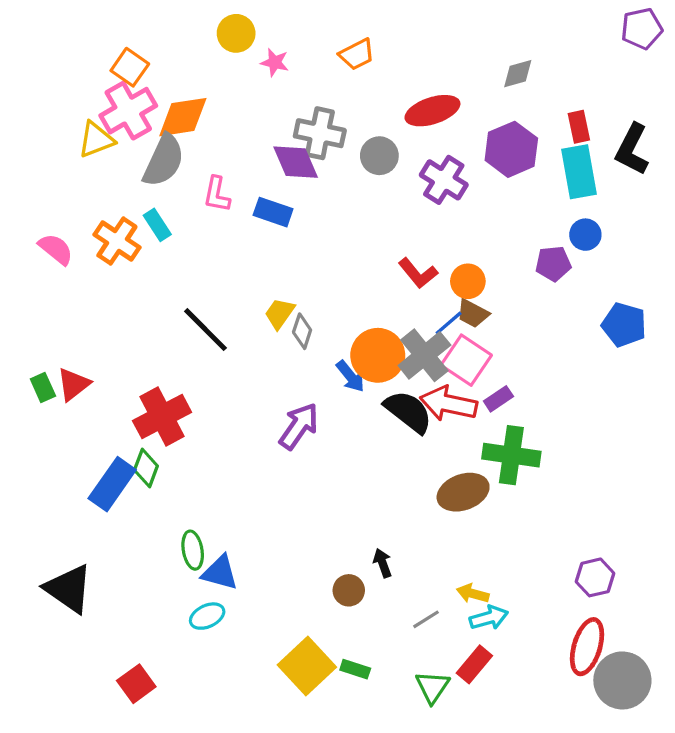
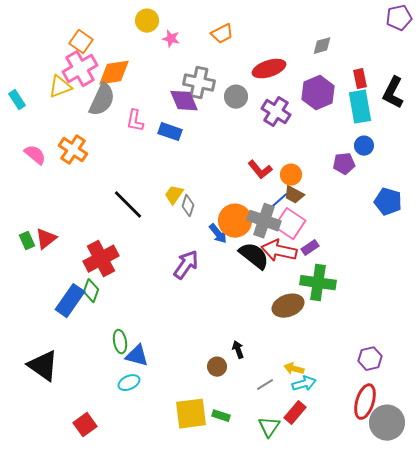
cyan rectangle: (157, 225) -> (17, 100), moved
gray cross: (424, 355) -> (264, 221), turned -32
yellow square: (307, 666) -> (191, 414), turned 36

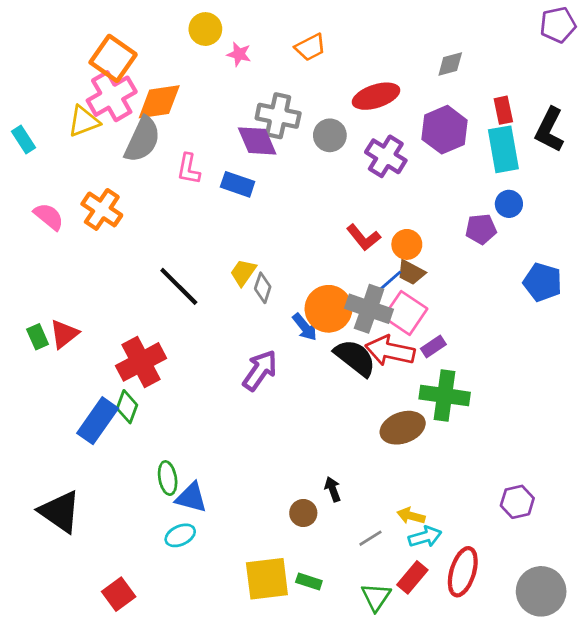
orange square: (81, 42) -> (113, 58), size x1.4
red ellipse: (365, 402) -> (463, 572), moved

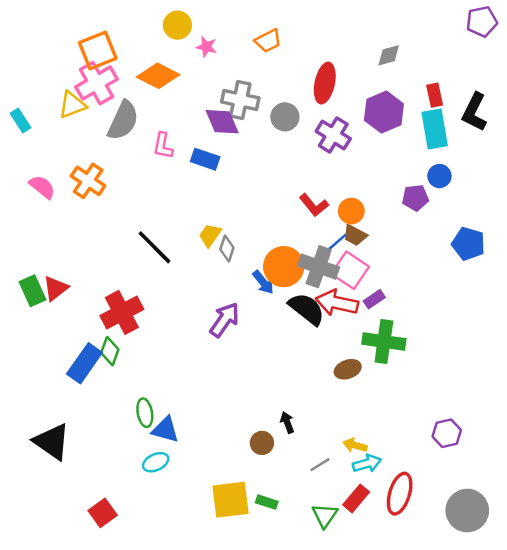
orange square: (113, 58) -> (98, 50), turned 33
red ellipse: (376, 96) -> (325, 83), turned -60
orange diamond: (159, 102) -> (158, 76), moved, turned 36
green rectangle: (38, 337) -> (33, 291), size x1.4
brown ellipse: (403, 428) -> (348, 369), size x0.7

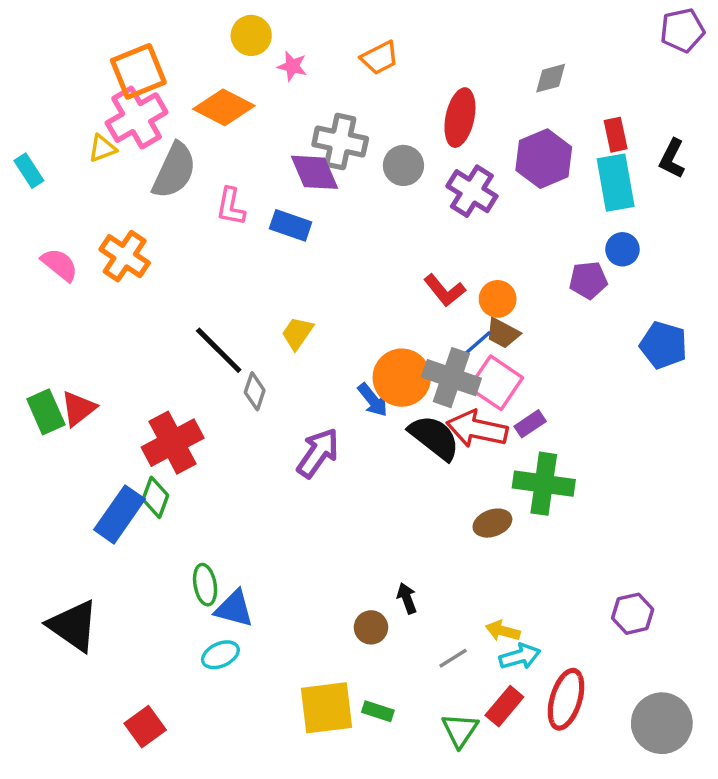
yellow triangle: (72, 105) -> (102, 148), size x0.7
black L-shape: (474, 112) -> (672, 159), size x0.7
gray diamond: (227, 248) -> (255, 391), moved

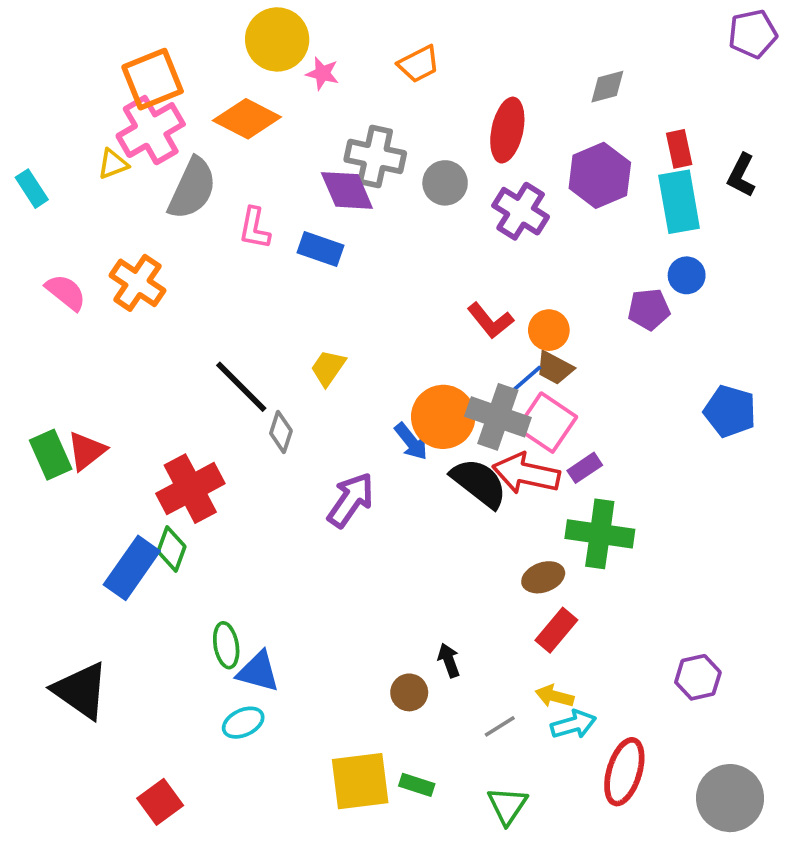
yellow circle: (251, 35) -> (277, 39), size x1.4
blue pentagon: (664, 345) -> (730, 411), moved
red rectangle: (504, 706) -> (556, 630), moved

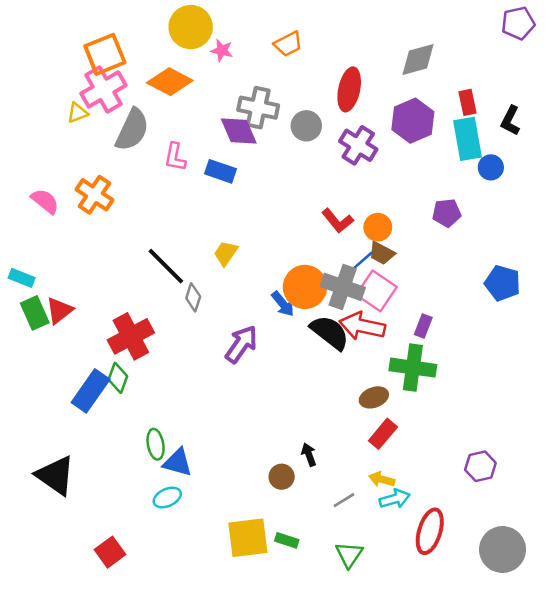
gray diamond: (607, 87) -> (418, 60), size x1.4
cyan rectangle: (32, 189) -> (22, 278), moved, turned -35
blue circle: (687, 275) -> (491, 167), moved
purple rectangle: (585, 468) -> (423, 326), moved, turned -35

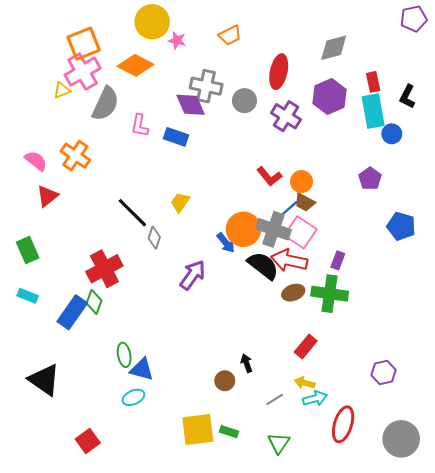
purple pentagon: (447, 213) -> (370, 178), moved, turned -30
cyan rectangle: (22, 278) -> (28, 296), moved
red triangle: (59, 310) -> (47, 196), moved
brown ellipse: (374, 397) -> (293, 293), moved

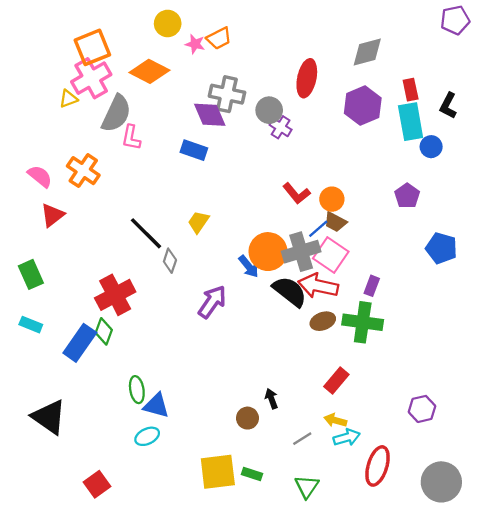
yellow circle: (152, 22) -> (168, 23), size x0.7
orange trapezoid: (230, 35) -> (219, 38), moved
purple cross: (286, 116) -> (281, 127), moved, size x0.7
pink L-shape: (140, 126) -> (131, 138), moved
gray cross: (274, 229) -> (301, 252), turned -36

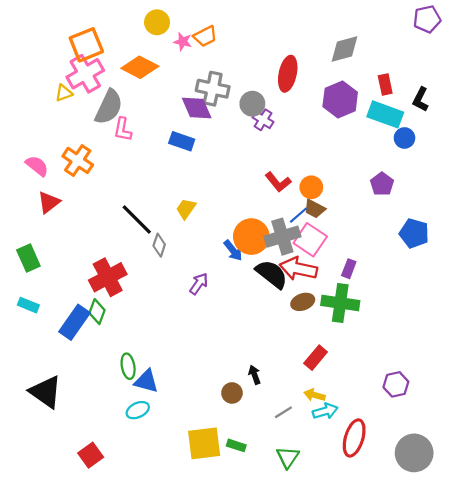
cyan rectangle: (411, 122) -> (385, 114), turned -60
purple arrow: (212, 302) -> (199, 284), size x0.7

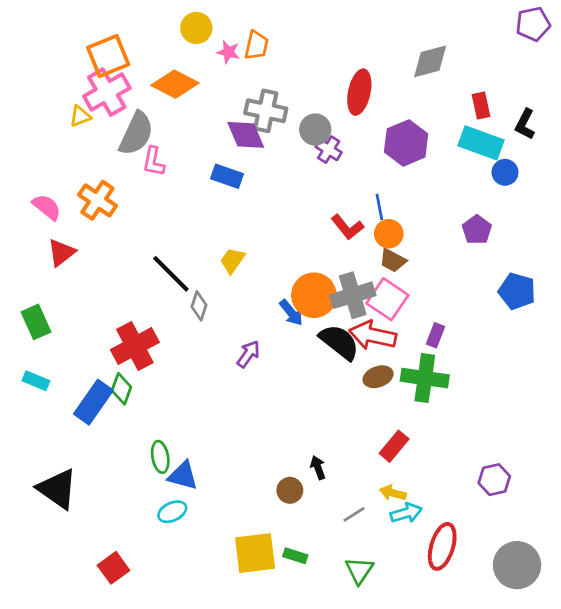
orange trapezoid: (205, 36) -> (256, 45), turned -50
purple hexagon: (340, 99) -> (406, 143), moved
blue line: (298, 215) -> (379, 207), moved, turned -60

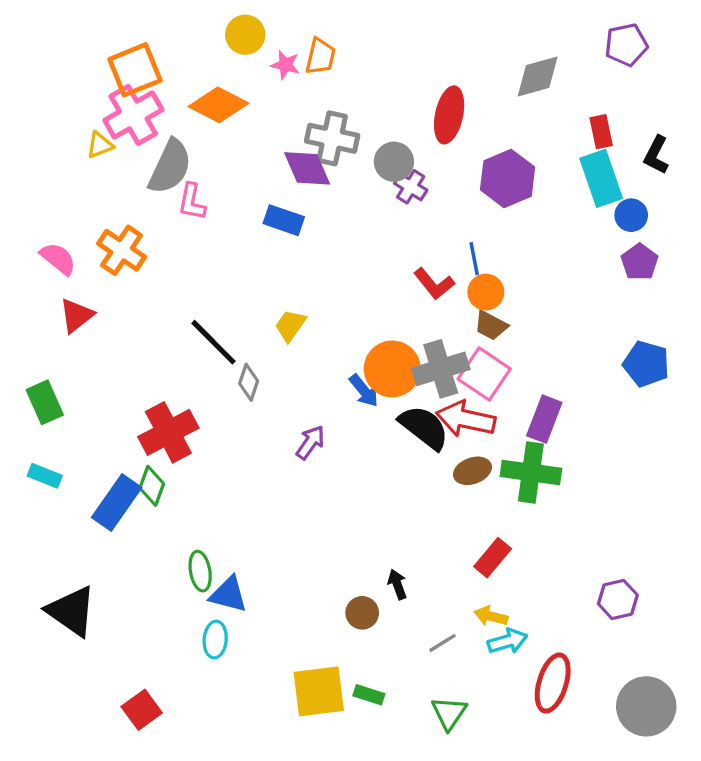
purple pentagon: (533, 24) -> (626, 45), moved
cyan rectangle: (481, 143) -> (601, 178), turned 51
purple pentagon: (477, 230) -> (640, 262), moved
purple rectangle: (435, 335) -> (544, 419), size x1.5
cyan ellipse: (172, 512) -> (215, 640), turned -60

